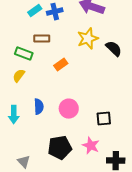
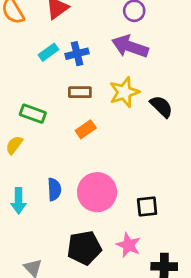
brown rectangle: (42, 39) -> (80, 92), moved
yellow semicircle: (19, 76) -> (14, 145), moved
pink circle: (69, 109) -> (97, 192), size x1.4

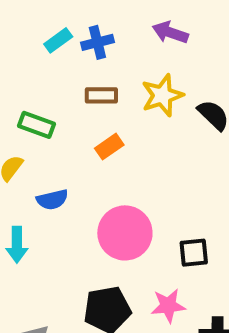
purple arrow: (130, 46) -> (170, 33), size x0.7
blue semicircle: (54, 189) -> (52, 200), moved, turned 80
pink star: (128, 245) -> (168, 306), turned -30

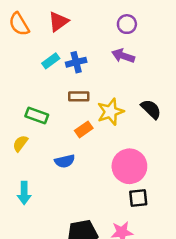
yellow star: (162, 95) -> (110, 112), moved
blue semicircle: (52, 200) -> (65, 161), moved
pink circle: (125, 233) -> (129, 166), moved

